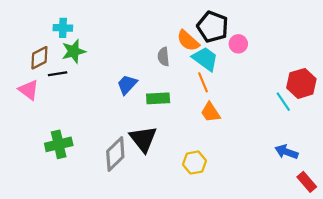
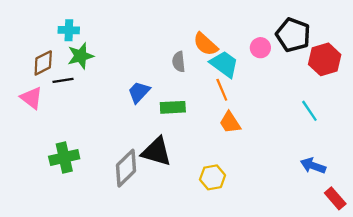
black pentagon: (213, 27) -> (293, 35), moved
red hexagon: (301, 83) -> (325, 59), moved
black triangle: (143, 139) -> (156, 152), turned -36

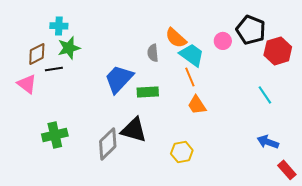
blue trapezoid: (139, 92) -> (119, 79), size x1.5

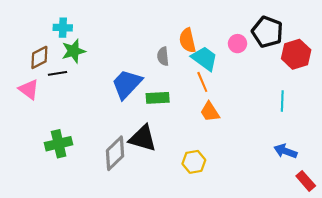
orange semicircle: (176, 38) -> (187, 40), turned 35
cyan line: (265, 95) -> (282, 101), turned 36

